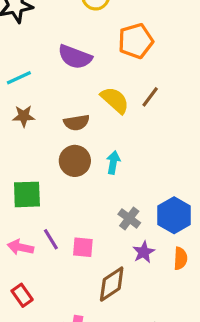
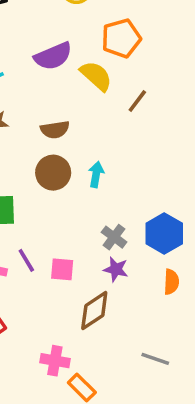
purple semicircle: (75, 57) -> (53, 56), turned -44
yellow semicircle: (115, 100) -> (96, 76), moved
purple star: (144, 252) -> (116, 269), moved, turned -30

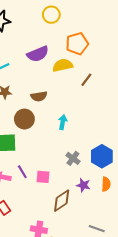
yellow semicircle: (96, 76) -> (63, 65), turned -54
brown circle: (53, 173) -> (24, 119), moved
purple star: (116, 269) -> (83, 185), moved

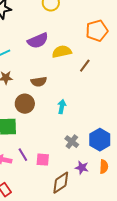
orange pentagon: (77, 44) -> (97, 31), moved

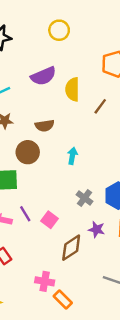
yellow semicircle: (62, 52) -> (72, 89), turned -78
pink square: (43, 160) -> (49, 220), turned 32

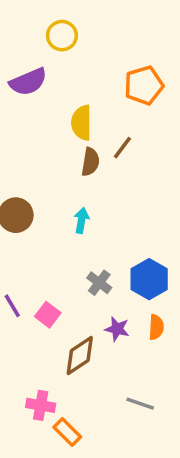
purple semicircle: (43, 76) -> (28, 82), moved
brown semicircle: (45, 126) -> (90, 162), moved, turned -72

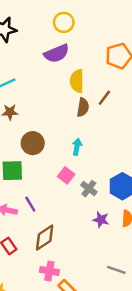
purple semicircle: (28, 82) -> (57, 53), moved
pink square: (48, 315) -> (66, 175), moved
brown diamond: (80, 356) -> (45, 238), moved

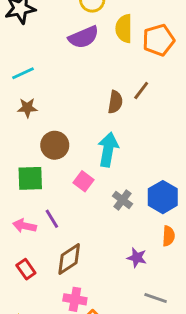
yellow semicircle: (77, 81) -> (124, 29), moved
cyan arrow: (77, 147) -> (108, 150), size x1.6
pink square: (66, 175) -> (84, 181), moved
purple star: (101, 220) -> (137, 258), moved

